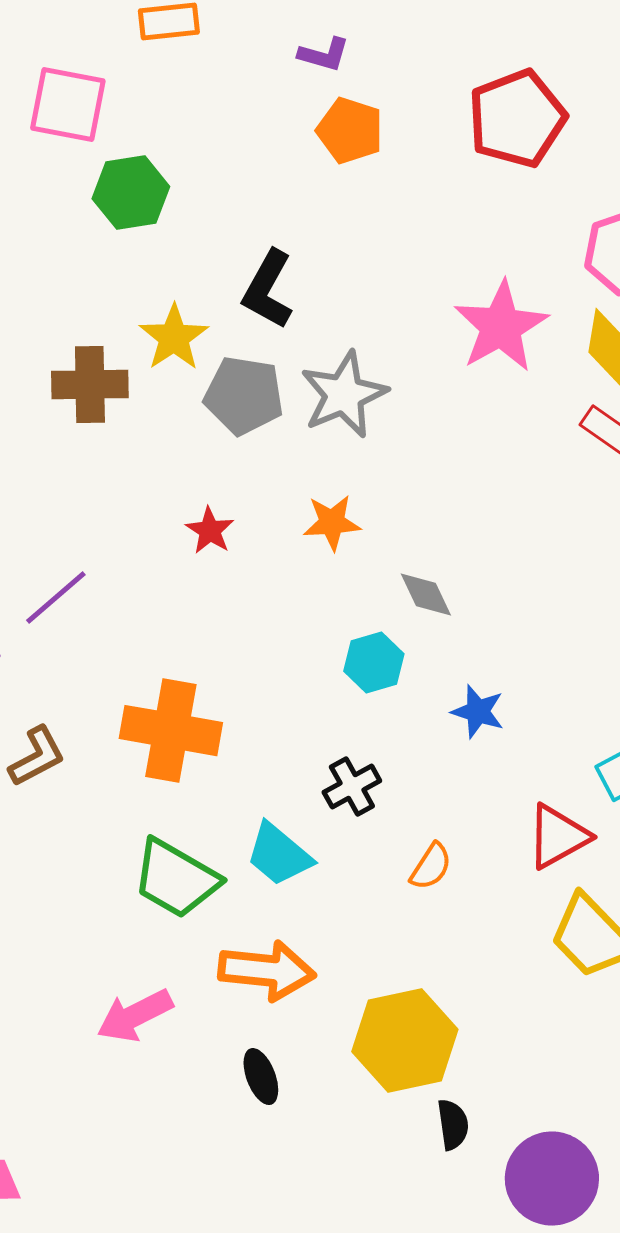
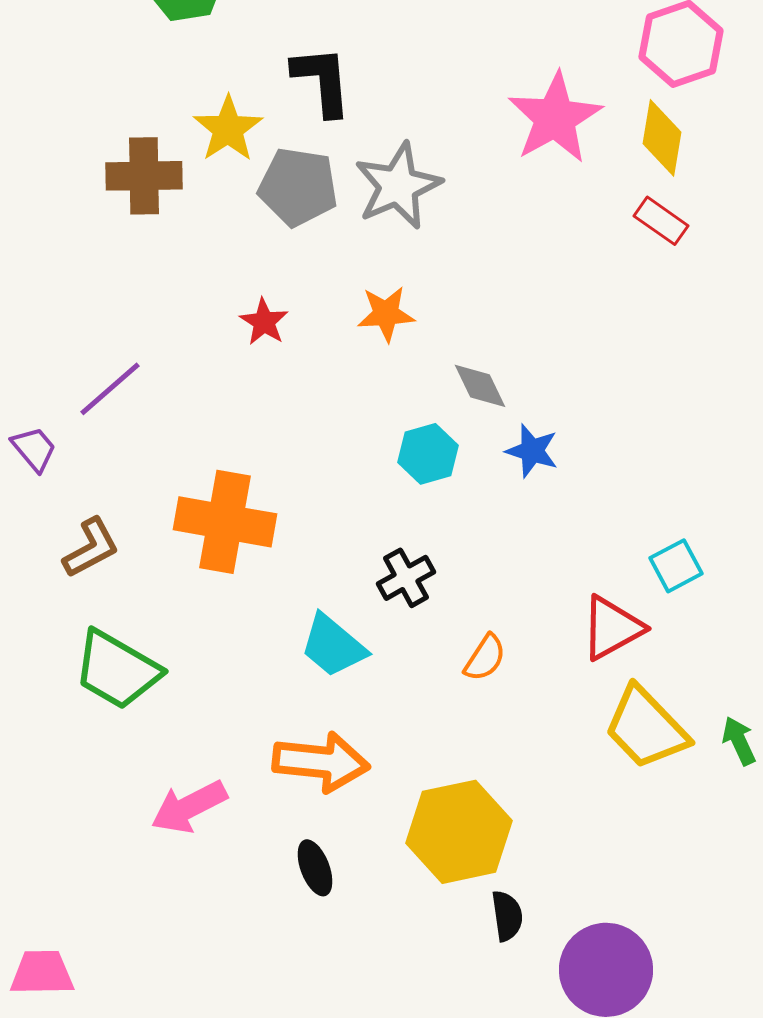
black L-shape: (268, 290) -> (322, 81), turned 146
blue star: (478, 712) -> (532, 451), moved
green trapezoid: (176, 879) -> (117, 670), moved

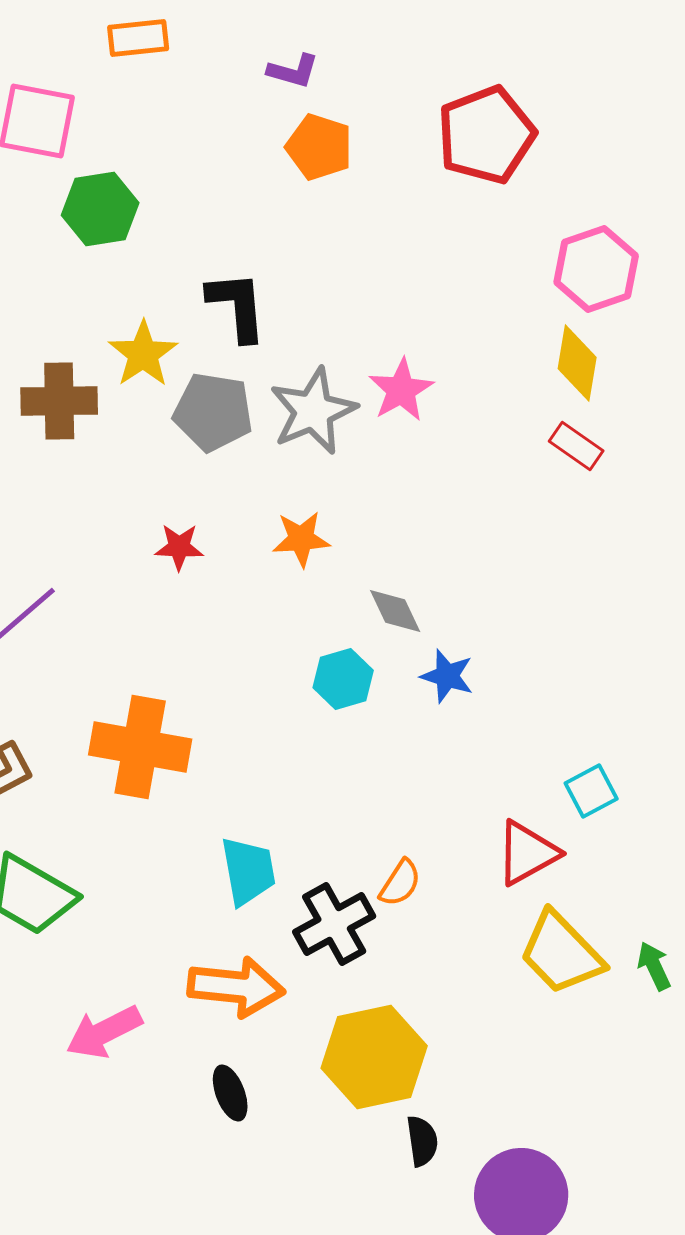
pink star: (555, 118) -> (401, 390), moved, size x0.7
red star: (264, 322) -> (179, 547), turned -30
black cross: (406, 578) -> (334, 924), moved, size x1.4
cyan trapezoid: (333, 646) -> (248, 871), turned -140

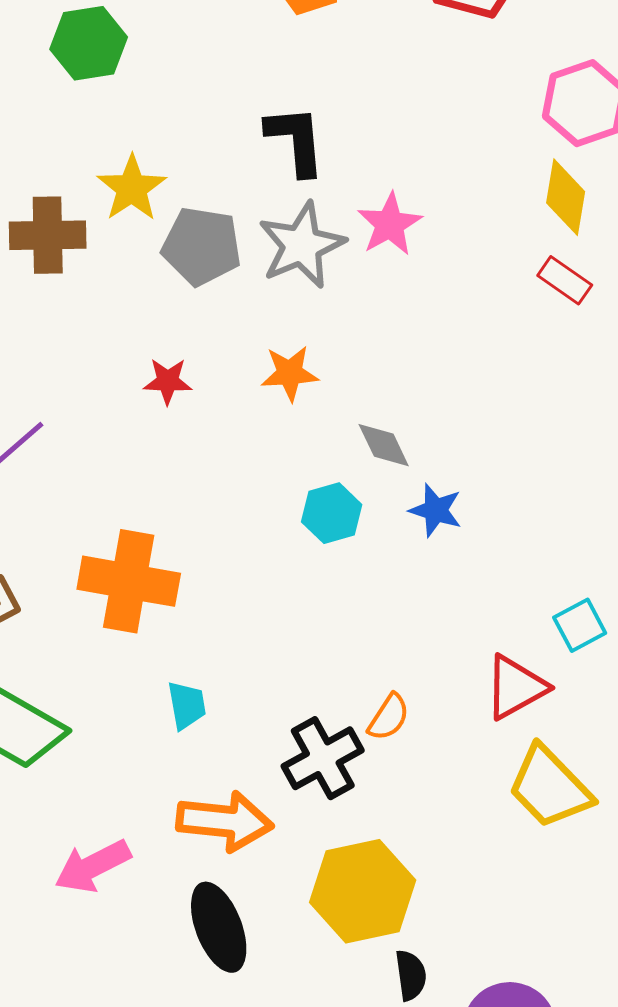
black L-shape: (237, 306) -> (296, 140), moved
cyan trapezoid: (248, 871) -> (187, 705), moved, size x0.7
black ellipse: (230, 1093) -> (219, 927), size x1.6

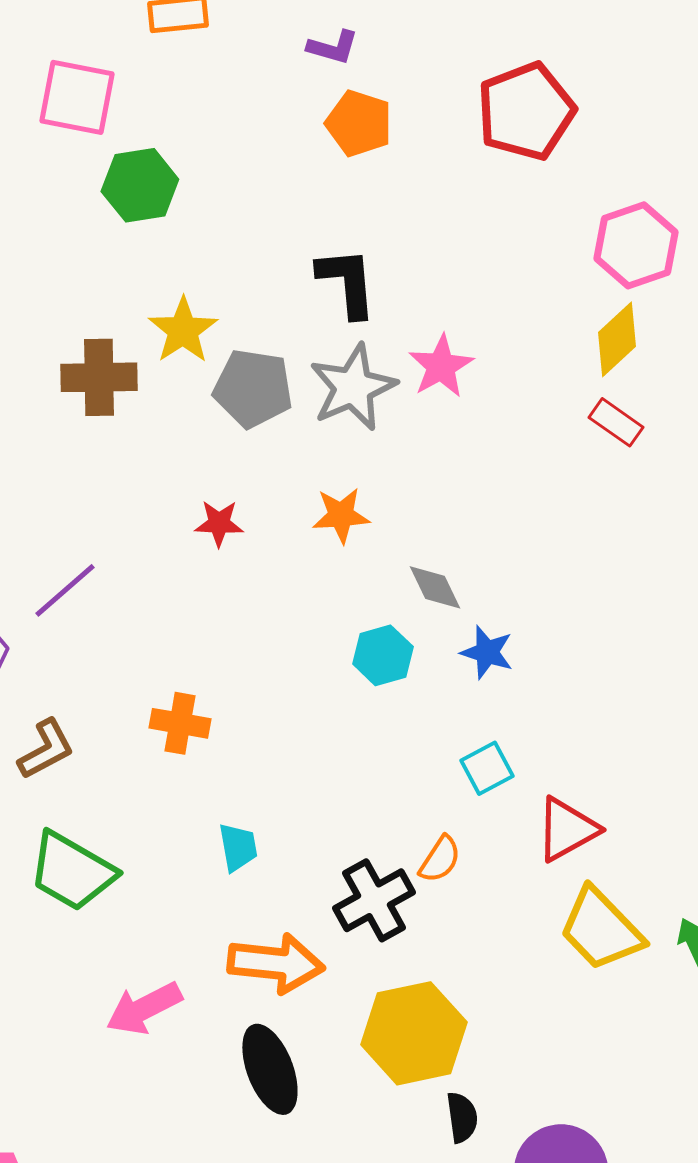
yellow diamond: (566, 197) -> (617, 339), turned 38
orange cross: (129, 581) -> (180, 723), size x0.6
cyan square: (580, 625) -> (487, 768), moved

